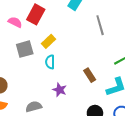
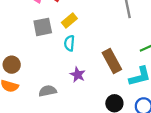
brown rectangle: (90, 75) -> (112, 61), size x1.5

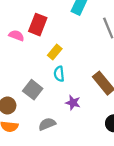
gray square: (43, 27) -> (33, 90), moved, turned -30

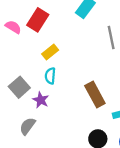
purple star: (73, 103) -> (41, 100), moved
gray semicircle: (47, 124) -> (28, 126), turned -42

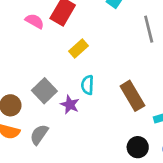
cyan semicircle: (50, 76) -> (87, 85), moved
gray semicircle: (28, 126) -> (39, 135), moved

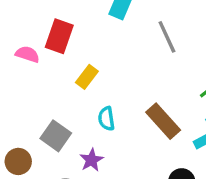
purple star: (70, 105) -> (92, 160), moved, turned 30

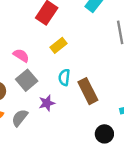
pink semicircle: (27, 54) -> (21, 55), moved
brown rectangle: (163, 121) -> (88, 91), moved

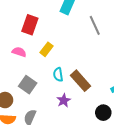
pink semicircle: (21, 55) -> (19, 52), moved
purple star: (47, 103) -> (64, 100), moved

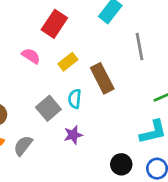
brown rectangle: (81, 81) -> (102, 78), moved
gray square: (28, 85) -> (48, 108), moved

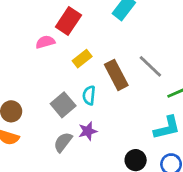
gray line: (139, 47) -> (150, 66), moved, turned -36
pink semicircle: (31, 56) -> (45, 42), moved, turned -48
gray semicircle: (23, 146) -> (63, 142), moved

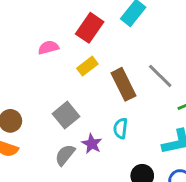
red rectangle: (68, 21) -> (90, 28), moved
cyan semicircle: (89, 95) -> (120, 128), moved
purple star: (88, 131) -> (92, 144), turned -30

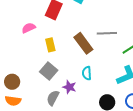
yellow rectangle: (87, 66) -> (50, 45), moved, turned -56
gray line: (160, 76) -> (107, 33), turned -36

